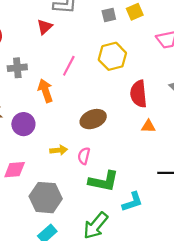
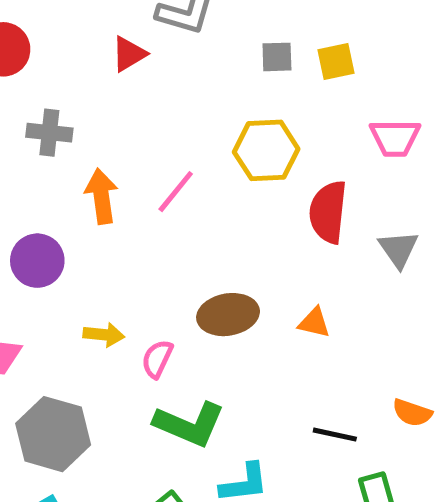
pink line: (69, 66) -> (176, 192), moved
red semicircle: (139, 94) -> (328, 212), moved
brown ellipse: (93, 119) -> (228, 315), moved

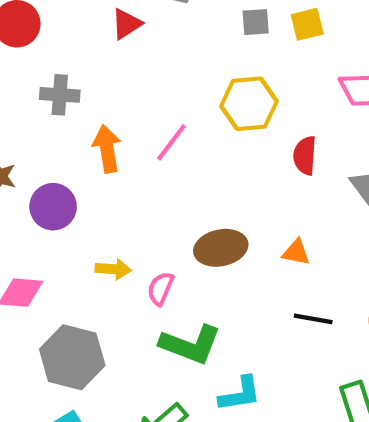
red semicircle: (328, 212) -> (305, 155), size x0.7
black line: (335, 435) -> (313, 319), moved

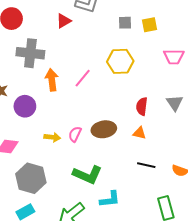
gray cross: (60, 95) -> (30, 53), size x1.5
red semicircle: (305, 155) -> (142, 106), moved
pink semicircle: (160, 289) -> (75, 134), moved

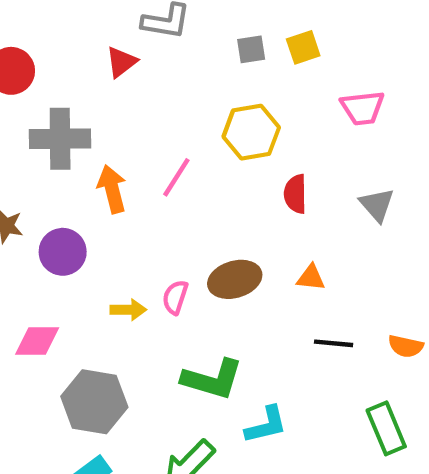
red semicircle: (142, 106) -> (295, 194), moved

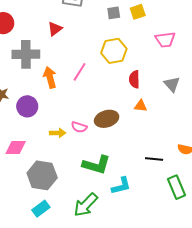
red triangle: (121, 62) -> (55, 29), moved
orange triangle: (311, 278) -> (141, 106), moved
pink semicircle: (175, 297) -> (79, 127), turned -91
black line: (334, 343) -> (154, 159), moved

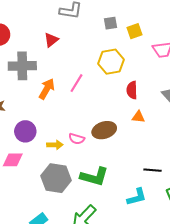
yellow square: (138, 12) -> (135, 31), moved
orange arrow: (50, 77) -> (47, 89), turned 45
purple circle: (27, 106) -> (25, 131), moved
gray hexagon: (42, 175) -> (56, 178), moved
cyan L-shape: (121, 186) -> (137, 197), moved

